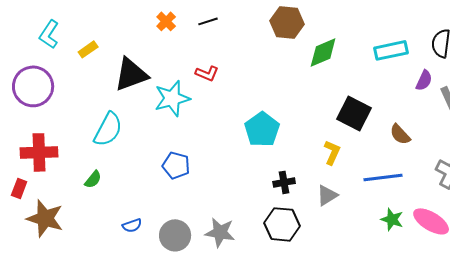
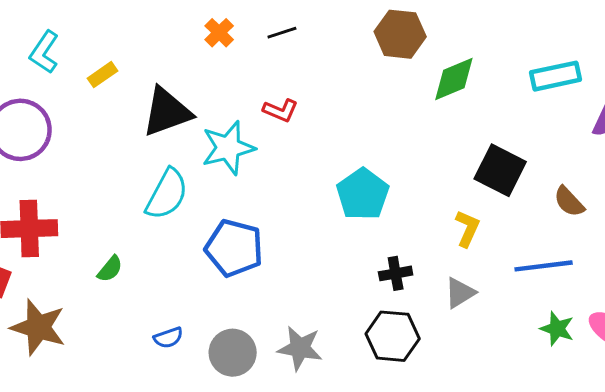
cyan semicircle: (108, 129) -> (167, 194), moved
blue pentagon: (176, 165) -> (234, 248), size x1.4

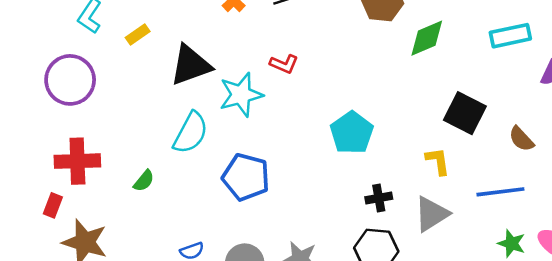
yellow L-shape: (467, 229) -> (438, 161), turned -32
green semicircle: (110, 269) -> (144, 181), moved
gray triangle: (460, 293) -> (432, 214), size x1.4

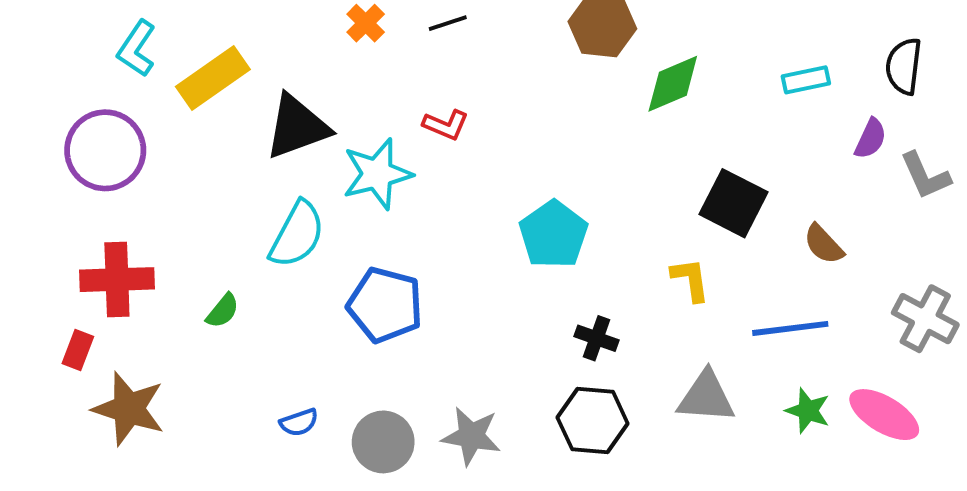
yellow rectangle: (138, 34) -> (213, 78), size x1.8
cyan rectangle: (510, 36) -> (806, 80), size x0.7
black cross: (379, 198) -> (596, 338), turned 30
gray triangle: (432, 214) -> (706, 397), moved, turned 36

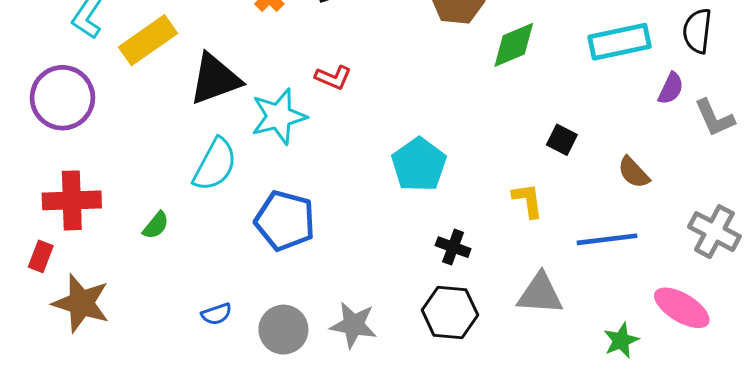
cyan rectangle: (806, 80) -> (620, 42), size x1.6
black square: (733, 203) -> (562, 140), size x0.6
green star: (808, 411) -> (621, 340), moved, turned 30

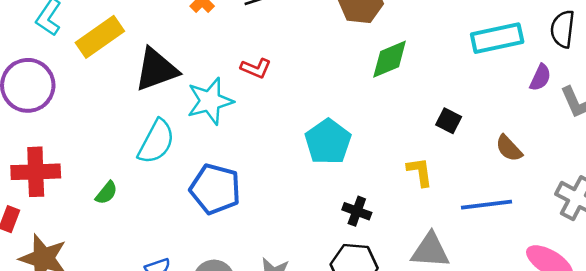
green diamond: (514, 45) -> (390, 59), moved

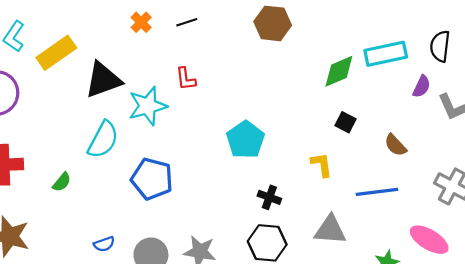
green diamond: (390, 59) -> (339, 71), moved
red L-shape: (256, 68) -> (186, 79), turned 60

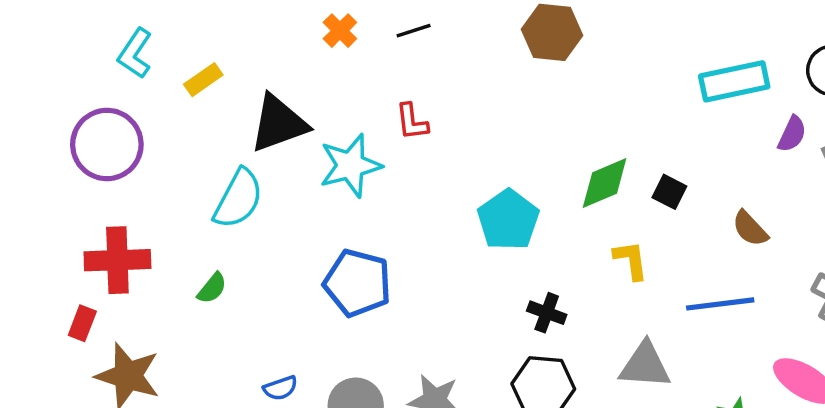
yellow rectangle: (56, 53) -> (203, 80), size x0.6
green diamond: (339, 71) -> (605, 183), moved
cyan semicircle: (103, 140) -> (238, 199), moved

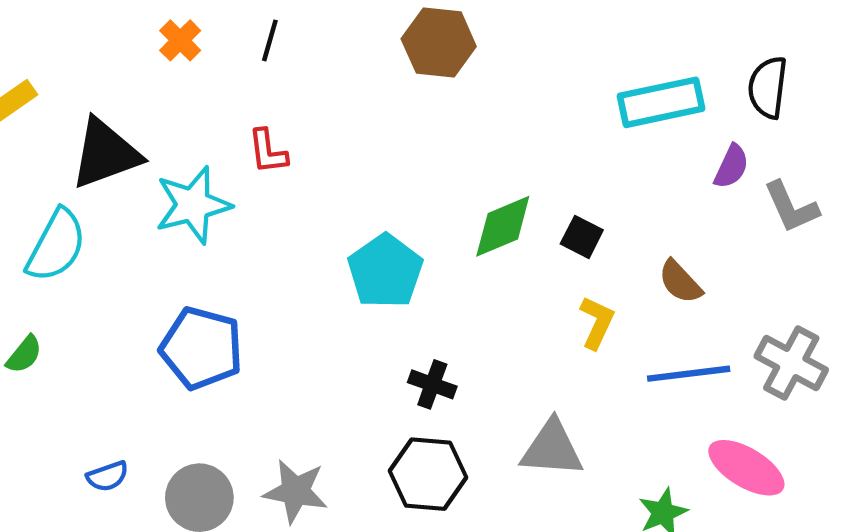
black line: (414, 31) -> (270, 40), turned -56
yellow L-shape: (631, 260) -> (597, 322), moved, turned 33
blue line: (720, 304) -> (689, 374), moved

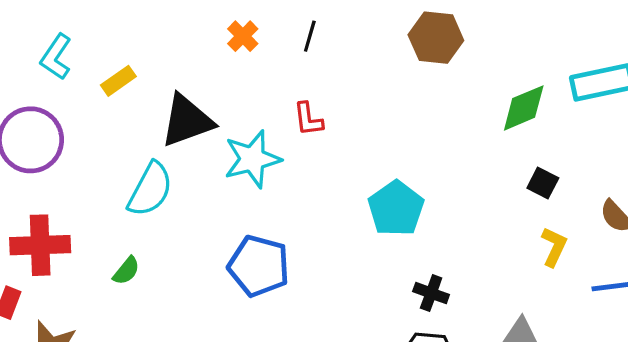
green diamond: (503, 226) -> (524, 108), moved

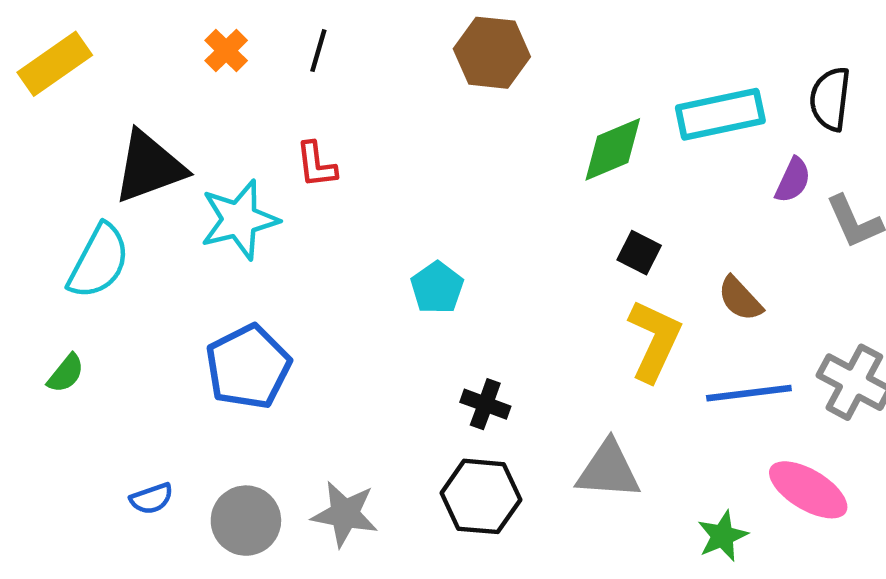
yellow rectangle: (118, 81) -> (55, 64), moved, size x1.5
cyan pentagon: (396, 208) -> (437, 288), size x0.7
yellow L-shape: (554, 247) -> (654, 340), size x1.5
blue pentagon: (259, 266) -> (248, 367), turned 30

